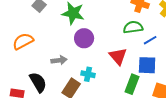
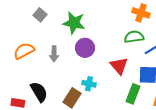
gray arrow: (59, 60) -> (54, 54), moved, turned 98

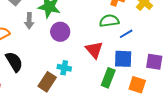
gray arrow: (54, 54) -> (29, 21), moved
black semicircle: (39, 92) -> (14, 62), moved

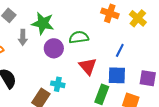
green semicircle: (109, 21) -> (79, 37), moved
blue line: (126, 34) -> (120, 50), turned -32

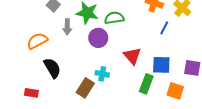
green semicircle: (79, 37) -> (114, 18), moved
blue line: (120, 50) -> (164, 28), moved

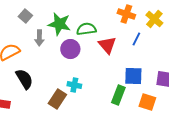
red triangle: (132, 56) -> (107, 45), moved

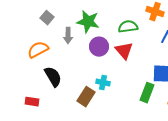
gray square: (25, 16) -> (47, 18), moved
green semicircle: (86, 29) -> (128, 27), moved
red triangle: (107, 45) -> (124, 51), moved

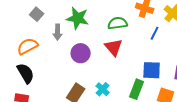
purple circle: (99, 47) -> (81, 53), moved
black semicircle: (53, 77) -> (26, 73), moved
cyan cross: (103, 83) -> (103, 89), moved, turned 32

